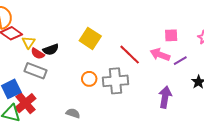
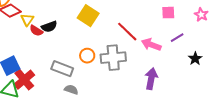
pink arrow: (160, 55) -> (151, 45), moved
gray rectangle: (36, 71) -> (62, 69), moved
purple arrow: (165, 97) -> (151, 79), moved

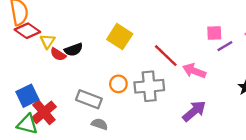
purple line: (177, 38) -> (225, 46), moved
purple arrow: (151, 79) -> (194, 111), turned 40

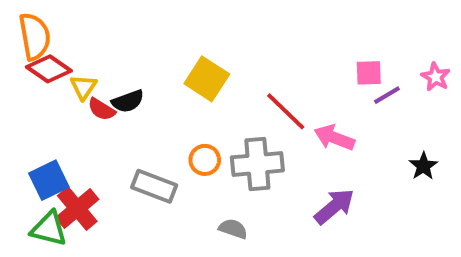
gray semicircle: (100, 124) -> (233, 229), moved

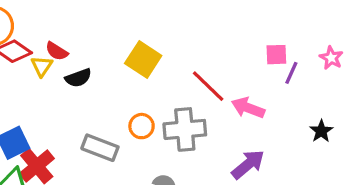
purple line: (387, 95) -> (291, 73), turned -35
red semicircle: (102, 109) -> (57, 51), moved

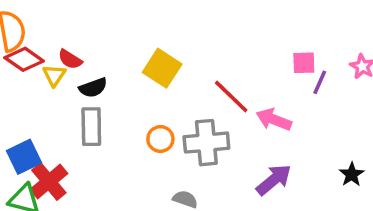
black star: (321, 131) -> (352, 174), moved
gray rectangle: (100, 148) -> (91, 127), moved, turned 68

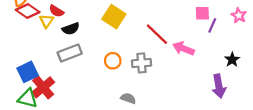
gray rectangle: (91, 127) -> (70, 53), turned 70
gray cross: (206, 143) -> (141, 63), size x0.7
black star: (352, 174) -> (232, 60), moved
purple arrow: (274, 180) -> (219, 86), moved, turned 120

